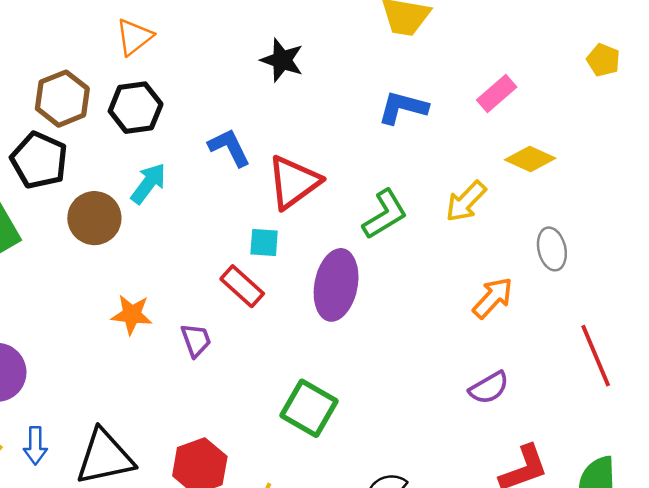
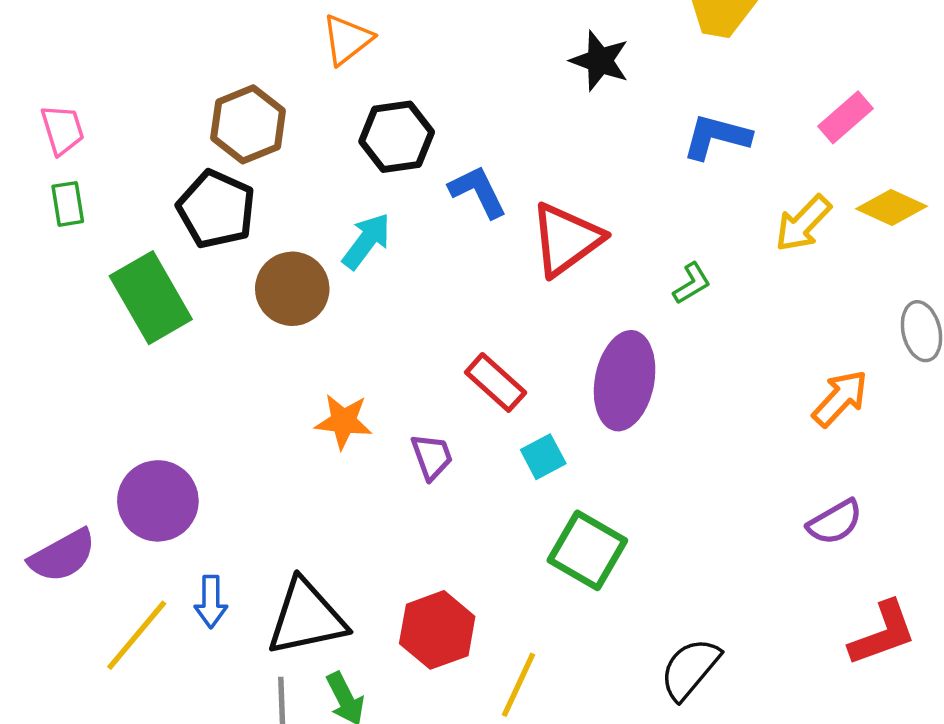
black star: (282, 60) -> (600, 61), moved
black hexagon: (136, 108) -> (397, 137), moved
yellow arrow: (466, 201) -> (803, 223), moved
green L-shape: (385, 214) -> (692, 283), size x0.6
cyan square: (264, 243) -> (543, 457), moved, turned -32

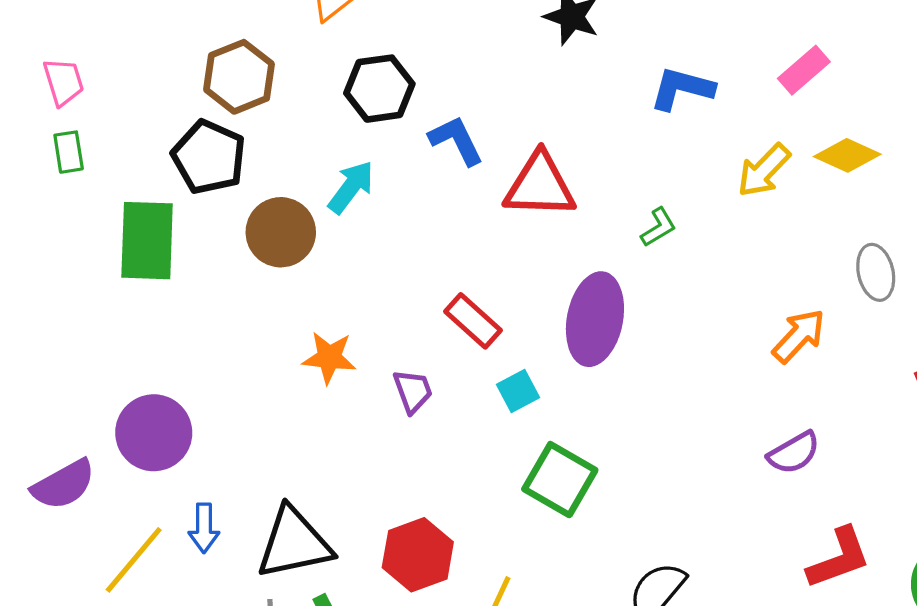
red triangle: (566, 239) -> (540, 185), turned 38
green rectangle: (151, 298) -> (147, 241), turned 32

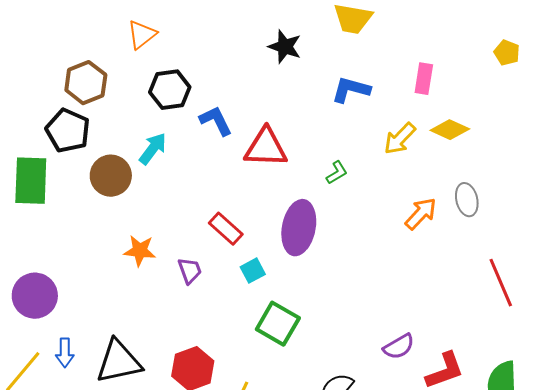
pink rectangle: (804, 70) -> (424, 79), turned -40
orange arrow: (799, 336) -> (421, 214), moved
purple semicircle: (794, 453) -> (399, 347), moved

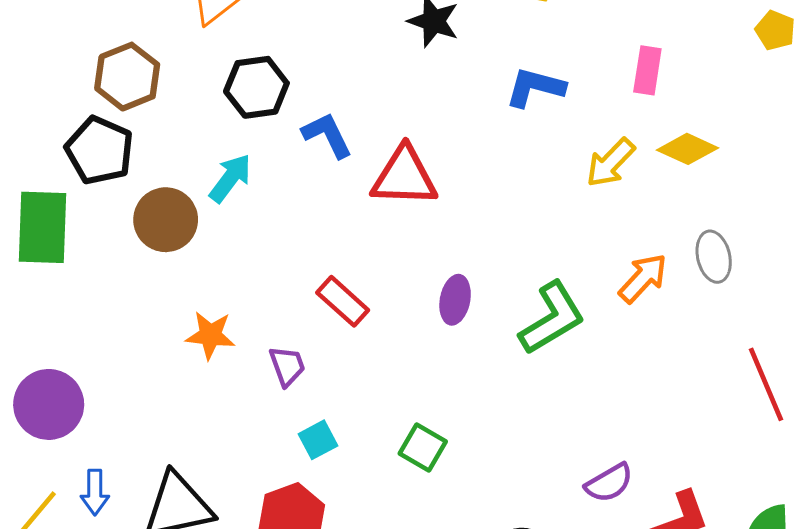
green L-shape: (337, 173) -> (552, 318), moved, size x2.0
purple ellipse: (299, 228) -> (455, 300), size x0.6
cyan square: (253, 271) -> (318, 440), moved
green square: (278, 324) -> (423, 448), size x0.7

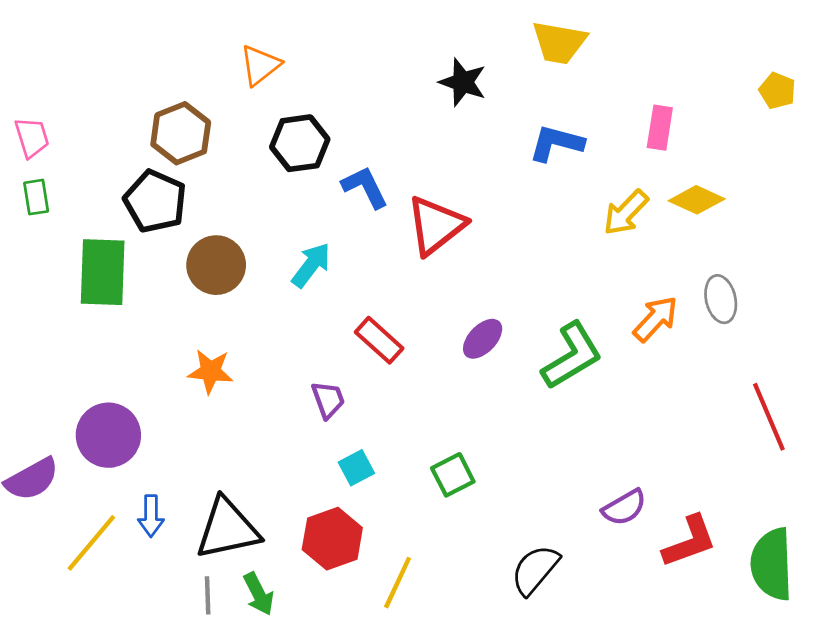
red triangle: (404, 177) -> (436, 225), turned -40
cyan arrow: (230, 178) -> (311, 265), moved
purple ellipse: (455, 300) -> (483, 339), turned 33
orange star: (210, 335) -> (210, 371), moved
green square: (423, 448) -> (453, 475), turned 33

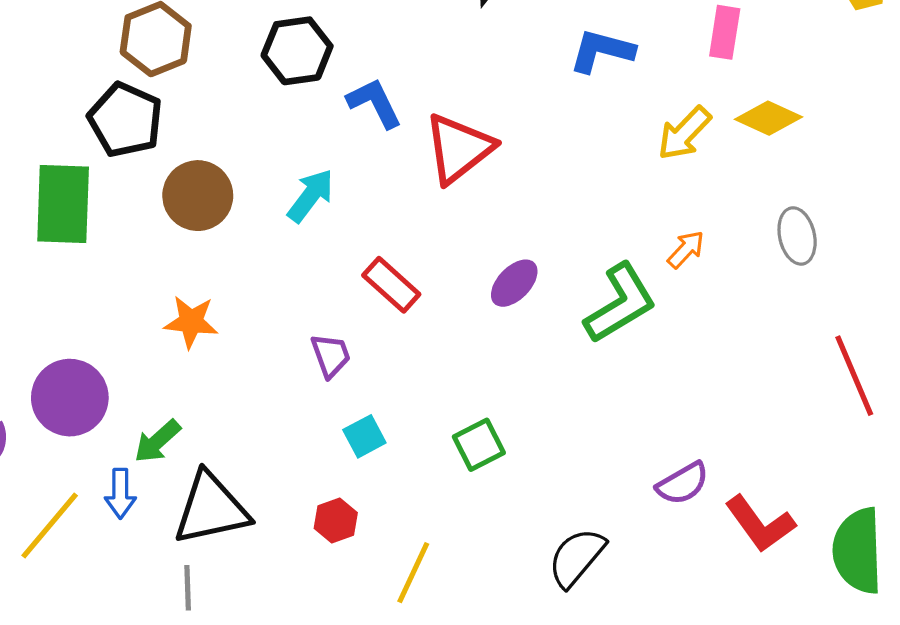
orange arrow: (656, 319) -> (686, 249), moved, size x0.7
red hexagon: (332, 539) -> (336, 520), size x0.6
red L-shape: (690, 541) -> (760, 524), turned 74
green arrow: (259, 594) -> (157, 441), moved, turned 75

